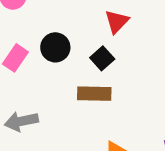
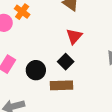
black circle: (55, 47) -> (36, 70), moved

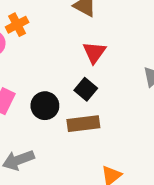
orange cross: (22, 12) -> (17, 25), turned 32

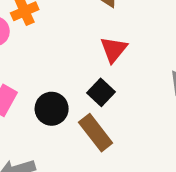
brown rectangle: (83, 124) -> (96, 133), turned 56

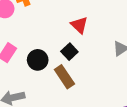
red triangle: (114, 49) -> (79, 25), turned -30

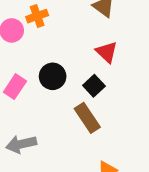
black circle: (38, 60) -> (53, 76), moved

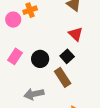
black circle: (53, 76) -> (40, 59), moved
gray arrow: (21, 144) -> (34, 94), moved

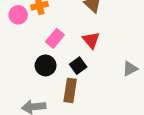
pink rectangle: (15, 56) -> (55, 38), moved
brown rectangle: (63, 77) -> (70, 90), turned 36

